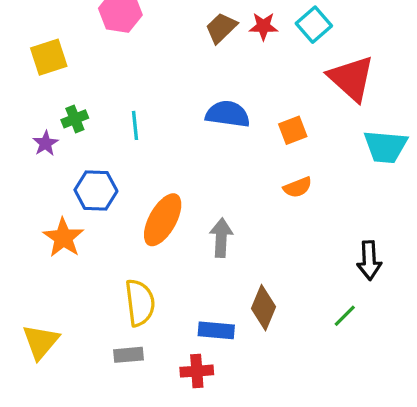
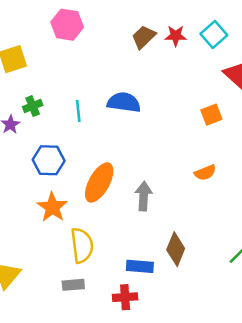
blue semicircle: (228, 114) -> (124, 102), moved
orange square: (293, 130) -> (211, 115), moved
orange semicircle: (298, 187) -> (205, 173), moved
orange star: (63, 238) -> (52, 207), moved

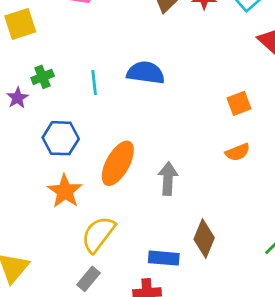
orange square: (211, 115) -> (239, 103), moved
yellow semicircle: (82, 245) -> (98, 234), turned -136
gray rectangle: (73, 285) -> (89, 279), turned -45

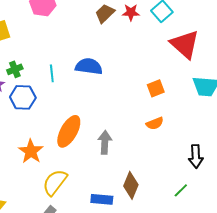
blue hexagon: (61, 138) -> (23, 97), moved

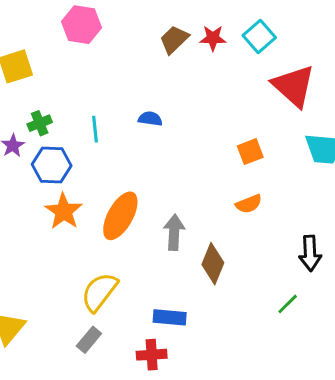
blue semicircle: (89, 66) -> (150, 119), size x0.6
orange star: (31, 151) -> (64, 211), moved
brown diamond: (131, 185) -> (213, 264), moved

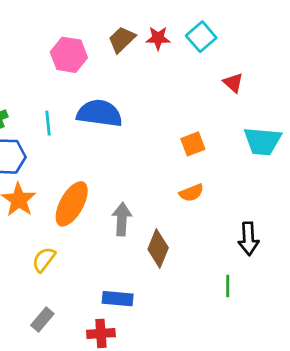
pink hexagon: (81, 25) -> (69, 55), moved
red triangle: (294, 86) -> (233, 83), size x0.5
blue semicircle: (150, 119) -> (100, 113), size x2.0
yellow semicircle: (99, 292) -> (44, 260), moved, size x0.7
green line: (288, 304) -> (228, 286), turned -45

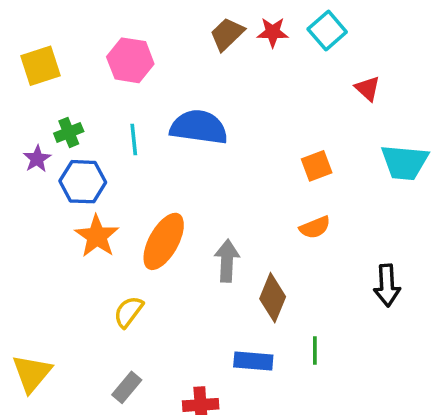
pink hexagon: (69, 55) -> (130, 60), moved
green line: (228, 286) -> (315, 350), moved
blue rectangle: (118, 299) -> (253, 361), moved

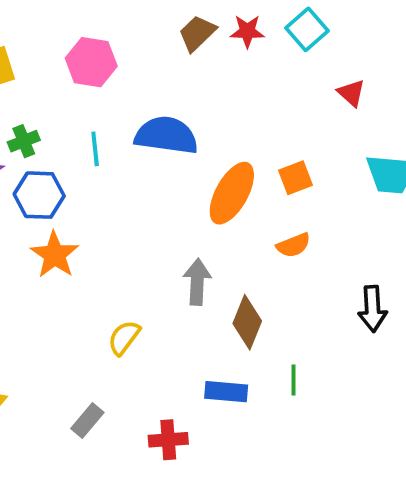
orange ellipse: (164, 241) -> (232, 193), moved
yellow semicircle: (129, 312) -> (124, 338), moved

